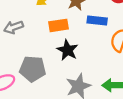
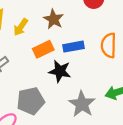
blue rectangle: (97, 20) -> (73, 47), moved

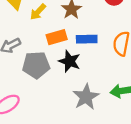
gray pentagon: (31, 101) -> (36, 65), moved

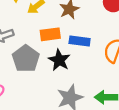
gray pentagon: (36, 65) -> (26, 59), turned 30

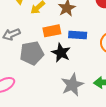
gray pentagon: (26, 59) -> (32, 53), turned 30

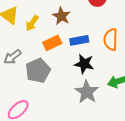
black star: (61, 53) -> (84, 64), moved

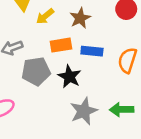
black star: (84, 64) -> (69, 77), moved

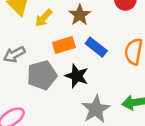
blue rectangle: (92, 51) -> (96, 47), turned 40

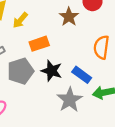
brown star: (80, 15) -> (69, 17), moved
blue rectangle: (96, 47) -> (82, 75), moved

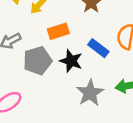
blue rectangle: (82, 75) -> (98, 48), moved

